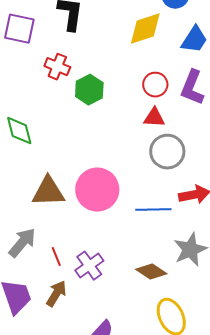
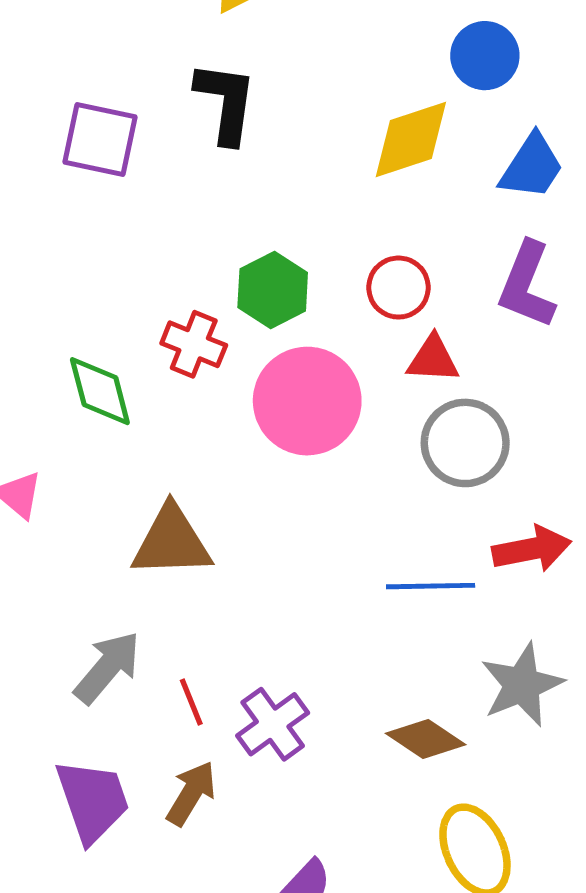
red cross: (57, 67) -> (194, 344), moved
red circle: (155, 85) -> (399, 288), moved
pink circle: (97, 190) -> (307, 401), moved

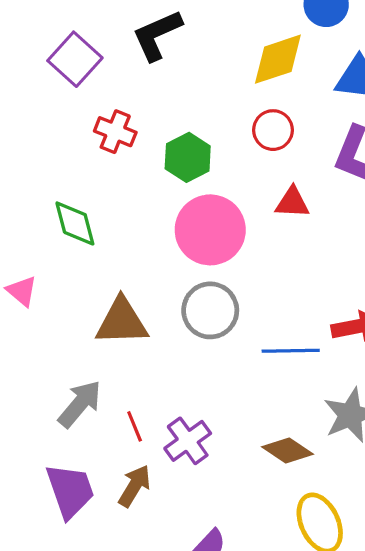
black L-shape: (226, 102) -> (157, 35), turned -122
purple square: (100, 139) -> (75, 59), turned 30
red circle: (399, 288) -> (273, 130), moved
red cross: (194, 344) -> (115, 132), moved
gray circle: (465, 443) -> (210, 310), moved

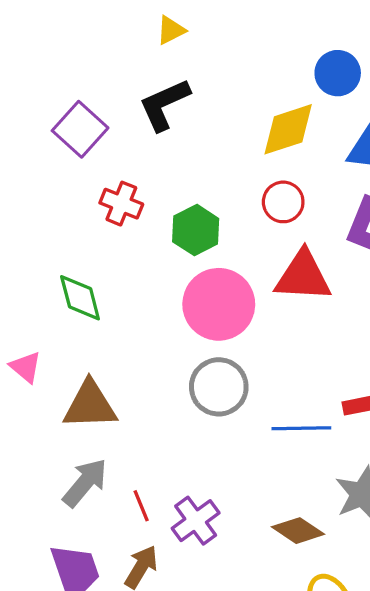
red triangle: (292, 203) -> (303, 276), size x1.6
brown triangle: (122, 322) -> (90, 405), moved

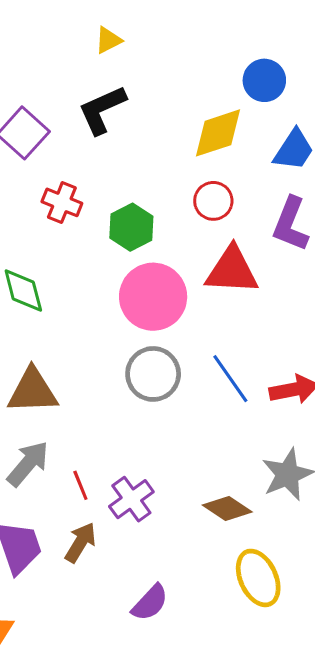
blue line: (301, 428) -> (230, 379), moved, turned 56

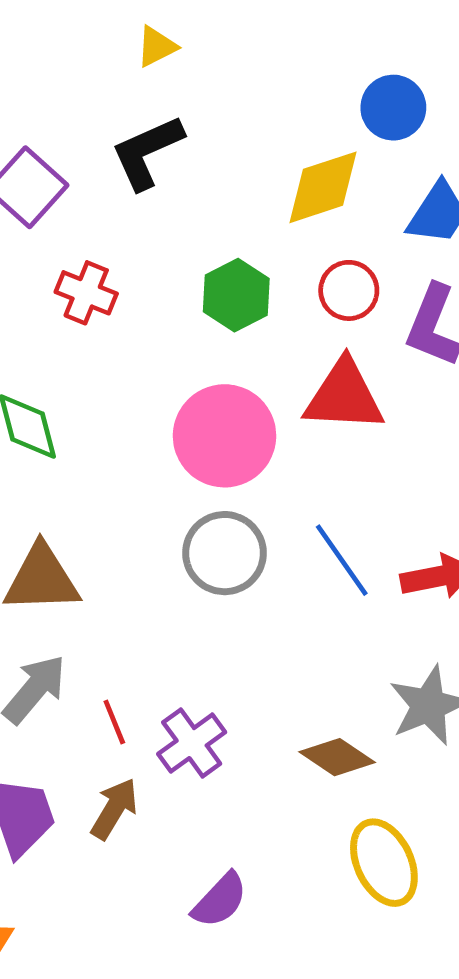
red circle: (213, 201) -> (349, 290), moved
green hexagon: (131, 227) -> (236, 295), moved

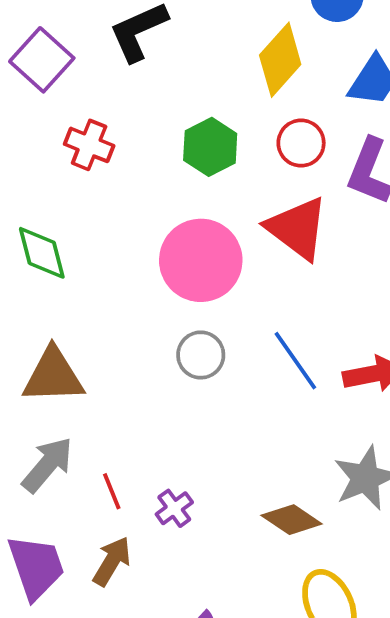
yellow diamond: (323, 187) -> (280, 60), turned -30
red triangle: (344, 396) -> (297, 228), turned 34
gray circle: (225, 553) -> (201, 355), size x0.7
purple cross: (192, 743) -> (174, 508), size x0.7

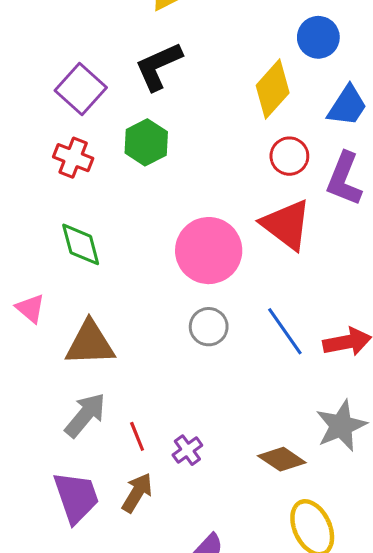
red cross: (89, 145) -> (73, 158), moved
green hexagon: (210, 147) -> (146, 142), moved

